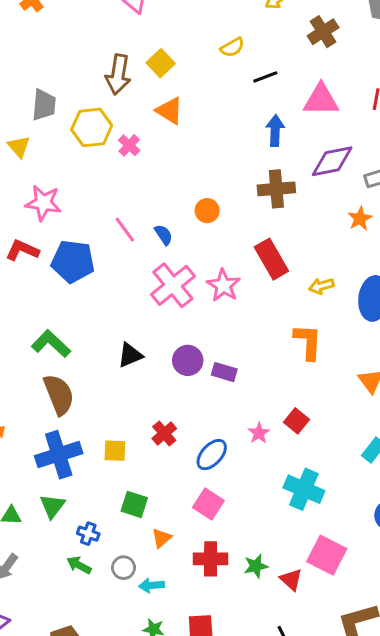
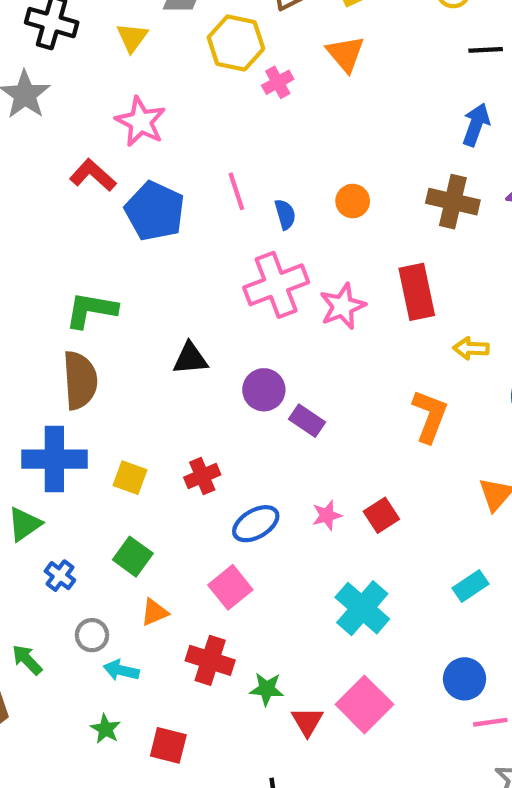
green L-shape: (51, 344) -> (91, 310), turned -51
green arrow: (79, 565) -> (27, 660), moved

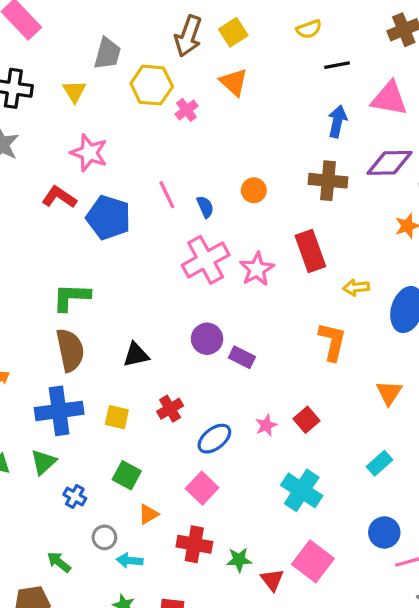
black triangle: (190, 358) -> (136, 355), moved

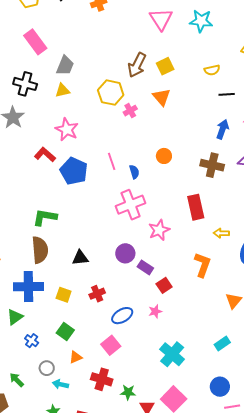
gray trapezoid: (107, 54) -> (65, 66), moved
yellow triangle: (74, 91) -> (62, 90), turned 42
orange circle: (254, 190) -> (164, 156), moved
pink star: (257, 269) -> (159, 230), moved
red square: (306, 420) -> (164, 285), moved

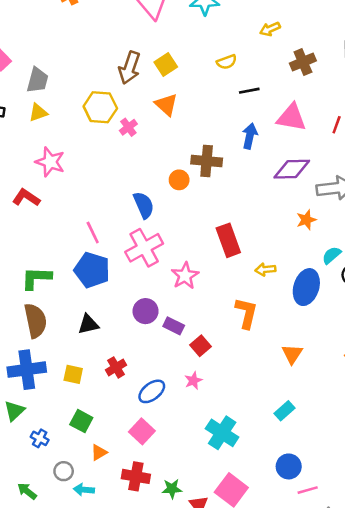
pink line: (112, 161) -> (93, 233), moved
brown cross: (212, 165) -> (207, 161), moved
blue pentagon: (74, 171) -> (92, 270), moved
blue semicircle: (134, 172) -> (144, 205), size x1.5

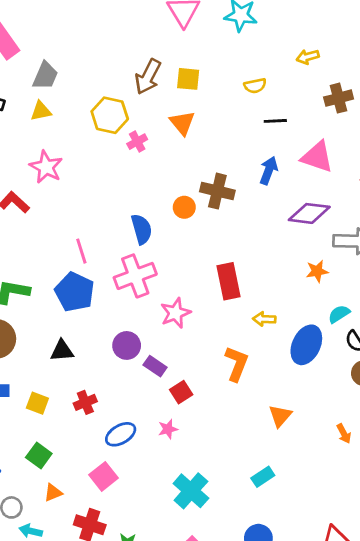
yellow square: (166, 65) -> (188, 79), turned 30

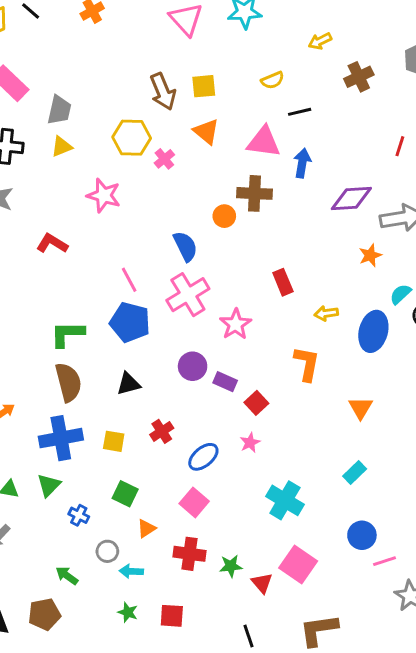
brown arrow: (148, 77) -> (163, 92), turned -39
pink triangle: (317, 157) -> (264, 142), moved
pink star: (46, 167) -> (104, 195), moved
red rectangle: (229, 281) -> (283, 282), size x0.7

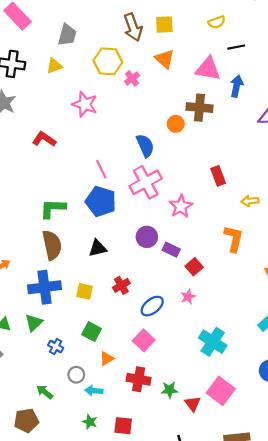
gray trapezoid: (59, 110) -> (67, 35), moved

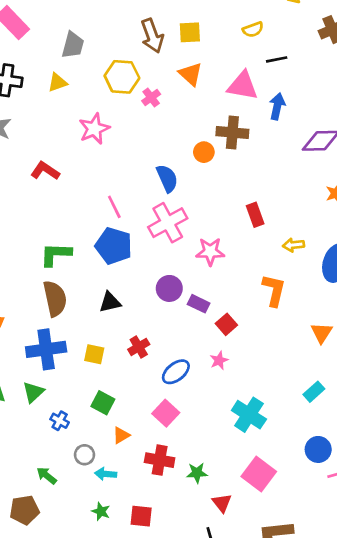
pink star: (85, 104) -> (94, 129), turned 30
pink star: (181, 206) -> (210, 252), turned 30
red triangle: (193, 404) -> (222, 503), moved

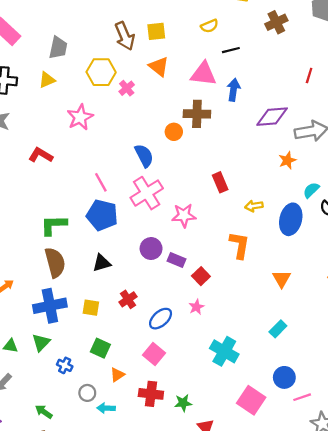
pink square: (259, 474) -> (251, 400), moved
green arrow: (47, 476) -> (44, 412), moved

